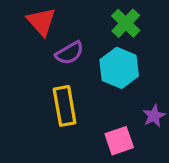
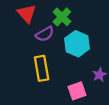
green cross: (126, 23) -> (62, 17), moved

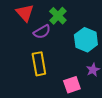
cyan hexagon: (77, 44) -> (86, 40), moved

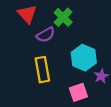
cyan hexagon: (86, 40) -> (84, 58), moved

